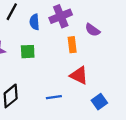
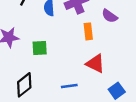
green square: (28, 52) -> (40, 48), moved

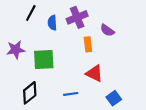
green square: (40, 48) -> (44, 59), size x1.5

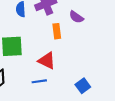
red triangle: (94, 73) -> (47, 61), moved

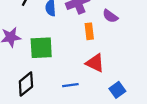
red triangle: (47, 61) -> (95, 63), moved

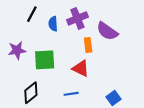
purple semicircle: (110, 16) -> (107, 31), size x1.5
red triangle: (95, 63) -> (81, 68), moved

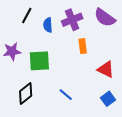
purple semicircle: (107, 31) -> (105, 18), moved
red triangle: (81, 68) -> (106, 69), moved
blue line: (71, 94) -> (66, 95), turned 48

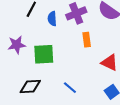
black diamond: (26, 94) -> (30, 87), turned 35

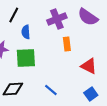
blue semicircle: (52, 19) -> (26, 32), moved

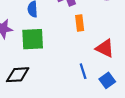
blue line: (51, 90) -> (83, 71), moved, turned 32

